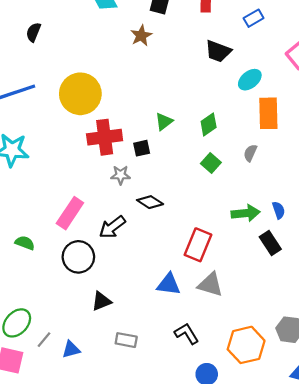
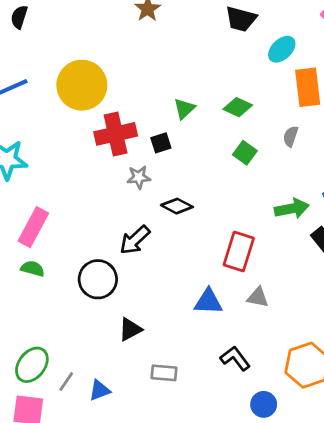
green diamond: (209, 124) -> (238, 107), turned 65
pink rectangle: (70, 213) -> (33, 227), moved
gray triangle: (210, 285) -> (258, 297), size x0.7

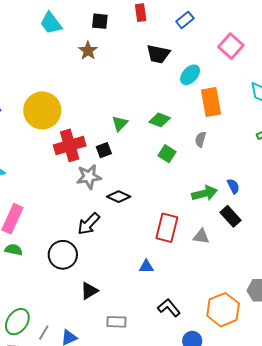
gray star: (139, 177) -> (89, 177), size x1.4
gray triangle: (258, 297) -> (201, 236), moved
blue triangle: (208, 302) -> (146, 267), size x0.7

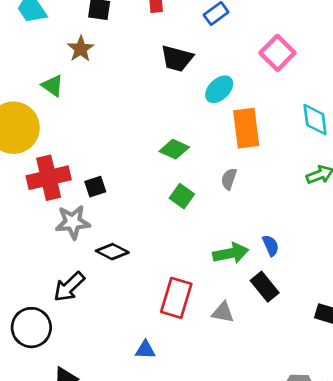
green triangle: (120, 123) -> (53, 86), moved, turned -42

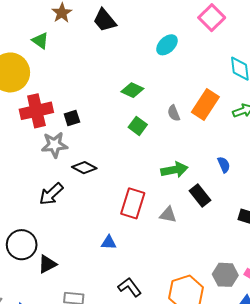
black trapezoid: (177, 58) -> (105, 20), moved, turned 35
orange rectangle: (246, 128) -> (205, 104), moved, turned 40
gray semicircle: (229, 179) -> (174, 113), turned -42
blue semicircle: (271, 246) -> (224, 165), moved
black circle: (31, 328) -> (22, 245), moved

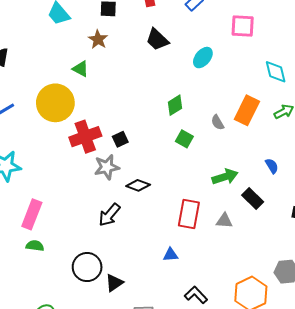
pink square: (212, 18) -> (243, 26), turned -35
black trapezoid: (105, 20) -> (157, 40), moved
green diamond: (132, 90) -> (175, 105), turned -50

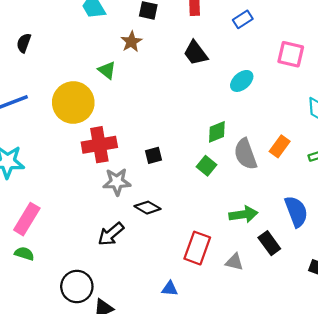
green diamond: (175, 105) -> (217, 132), moved
orange rectangle: (247, 110) -> (280, 146), size x0.7
gray semicircle: (218, 122) -> (245, 154), size x1.8
black square: (120, 139) -> (153, 155), moved
blue semicircle: (272, 166) -> (296, 211), size x1.8

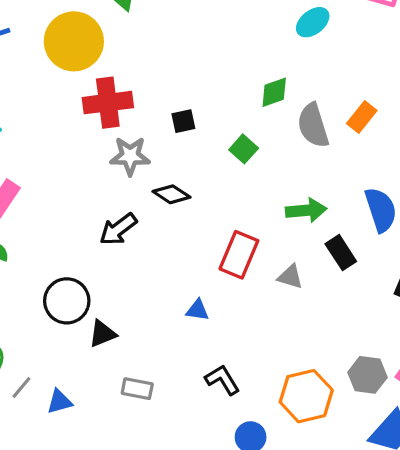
green square: (207, 166) -> (244, 149), moved

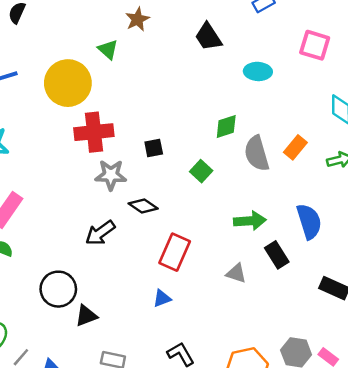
cyan ellipse: (313, 22) -> (258, 71), turned 40
red rectangle: (239, 255) -> (175, 252), moved
blue triangle: (197, 310) -> (162, 298), turned -30

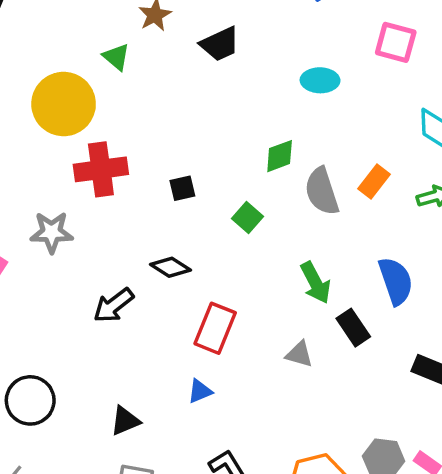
black trapezoid: (208, 37) -> (220, 44), moved, turned -80
gray star: (111, 175) -> (52, 232), moved
green arrow: (250, 221) -> (315, 283), turned 68
black circle: (58, 289) -> (30, 400), moved
black triangle: (86, 316) -> (125, 421), moved

